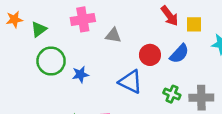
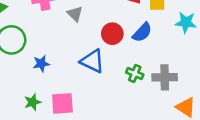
gray triangle: (113, 35) -> (75, 14), turned 35
blue star: (80, 74) -> (41, 64), moved

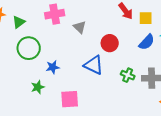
blue semicircle: (142, 32) -> (147, 42), moved
green star: (33, 102) -> (38, 87), moved

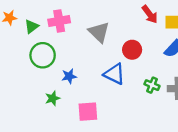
pink cross: (55, 14) -> (59, 21), moved
gray triangle: (80, 27) -> (99, 32), size x1.5

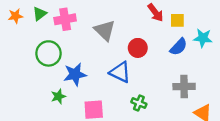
green triangle: (32, 27) -> (40, 14), moved
blue star: (69, 76) -> (75, 74), size x1.5
green cross: (152, 85) -> (139, 103), moved

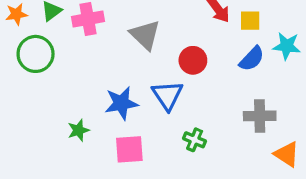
green circle: (48, 53) -> (36, 54), moved
blue triangle: (120, 72) -> (167, 95), turned 30
blue star: (75, 74) -> (121, 103), moved

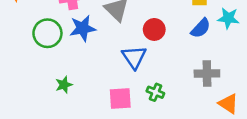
green circle: (36, 54) -> (47, 33), moved
blue star: (121, 103) -> (83, 28), moved
pink square: (129, 149) -> (120, 99), moved

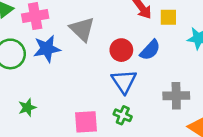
blue semicircle: (201, 28) -> (150, 50), moved
blue triangle: (134, 57) -> (124, 81), moved

